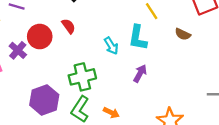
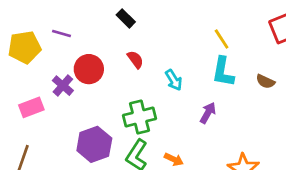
red semicircle: (69, 26) -> (135, 60), moved
brown semicircle: (183, 34) -> (265, 81), moved
cyan L-shape: (138, 38) -> (223, 72), moved

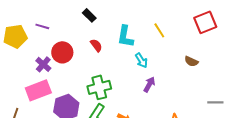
cyan L-shape: (223, 72) -> (125, 36), moved
cyan arrow: (174, 80) -> (141, 60), moved
pink rectangle: (31, 107) -> (38, 90), moved, size x1.4

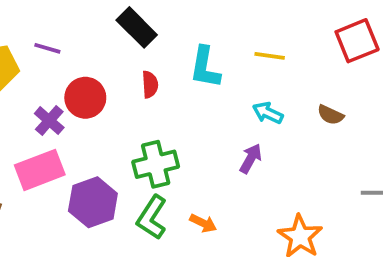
black rectangle: (89, 15) -> (137, 27), size x1.5
yellow line: (159, 30) -> (270, 56), turned -49
red semicircle: (96, 45) -> (150, 84), turned 32
cyan arrow: (141, 60) -> (268, 113), moved, turned 147

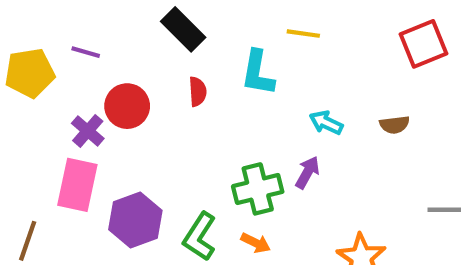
yellow line: (270, 56) -> (303, 34), moved
brown semicircle: (330, 115) -> (394, 125), turned -32
green cross: (156, 164) -> (258, 189), moved
pink rectangle: (40, 170) -> (77, 185), turned -57

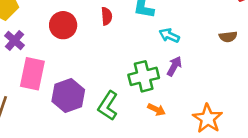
cyan arrow: (326, 123) -> (169, 35), moved
purple cross: (88, 131) -> (15, 41), moved
orange arrow: (256, 243) -> (156, 110), moved

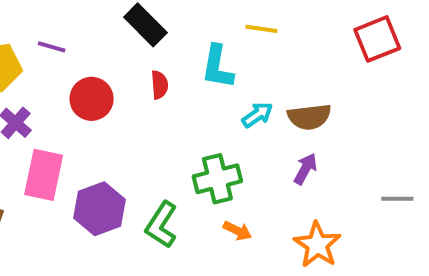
cyan arrow: (169, 35) -> (257, 115), turned 120
brown semicircle: (228, 37) -> (309, 117), moved, size x1.5
purple arrow: (174, 66) -> (305, 169), moved

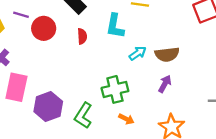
red circle: (92, 99) -> (44, 28), moved

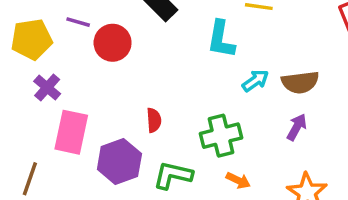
red semicircle: (82, 36) -> (154, 120), moved
green L-shape: (83, 116) -> (173, 175), turned 70

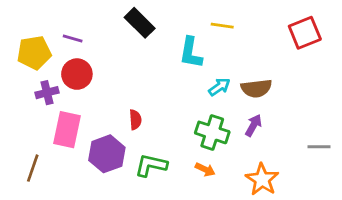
red circle: (113, 43) -> (77, 74), moved
purple cross: (47, 87) -> (47, 93), turned 35
green cross: (221, 136) -> (212, 132), moved, turned 32

